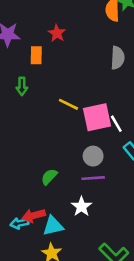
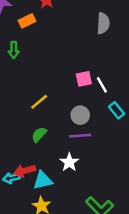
orange rectangle: (36, 55) -> (27, 21), turned 63
yellow line: (69, 104) -> (39, 102), moved, turned -66
pink square: (97, 117) -> (84, 79), size x0.6

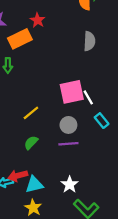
orange rectangle: (27, 21) -> (20, 39), size x1.5
pink square: (84, 79) -> (72, 92), size x1.6
white star: (69, 162) -> (70, 185), moved

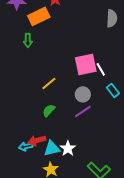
gray semicircle: (89, 41) -> (112, 18), moved
purple line: (68, 144) -> (83, 111), turned -30
white star: (70, 185) -> (68, 148), moved

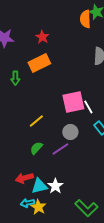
orange rectangle: (39, 16) -> (39, 63), moved
purple line: (83, 111) -> (60, 149), moved
cyan arrow: (26, 146) -> (27, 203), moved

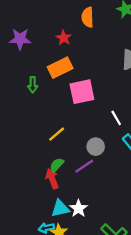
orange semicircle: (85, 19) -> (88, 17), moved
pink square: (73, 102) -> (82, 92), moved
red arrow: (24, 178) -> (52, 179), moved, turned 84

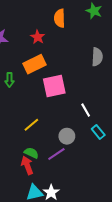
green semicircle: (57, 165) -> (31, 153), turned 72

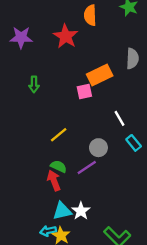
red star: (38, 37) -> (66, 36), size x1.5
orange rectangle: (34, 64) -> (100, 75), moved
pink square: (54, 86) -> (84, 91), size x0.6

